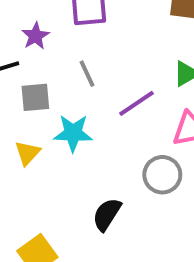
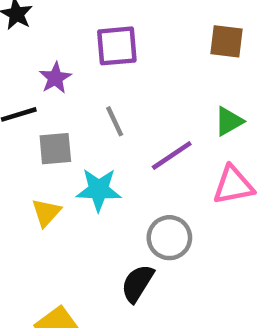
gray circle: (162, 175) -> (169, 238), moved

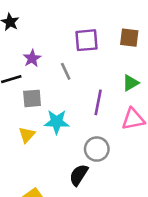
purple square: (117, 46) -> (86, 40), moved
gray line: (115, 121) -> (66, 71), moved
purple line: (172, 156) -> (98, 102), turned -45

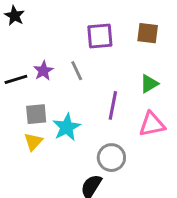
purple star: (32, 58) -> (43, 71), moved
gray square: (32, 98) -> (36, 114), moved
cyan star: (57, 122) -> (67, 127), turned -30

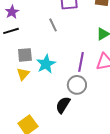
purple star: (43, 71) -> (12, 12), moved
purple line: (113, 105) -> (81, 62), moved

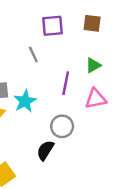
purple line: (81, 62) -> (66, 83), moved

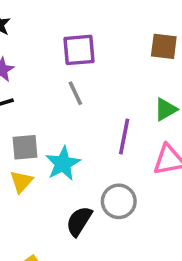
purple square: (52, 26) -> (79, 50), moved
black semicircle: (45, 150) -> (79, 221), moved

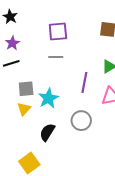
gray line: (75, 93) -> (56, 57), turned -64
black semicircle: (79, 221) -> (47, 132), moved

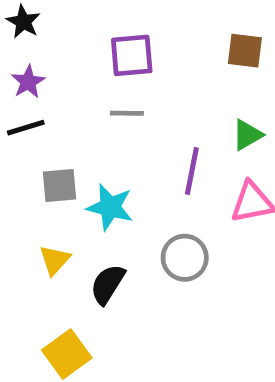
cyan star: (48, 98) -> (110, 207), turned -30
yellow triangle: (24, 109) -> (55, 260), moved

